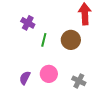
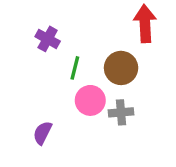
pink circle: (49, 74) -> (90, 100), moved
gray cross: (79, 81) -> (121, 112), moved, turned -32

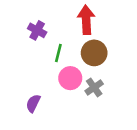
red arrow: (145, 24) -> (86, 20), moved
gray cross: (121, 112) -> (94, 87), turned -30

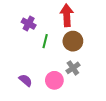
pink circle: (70, 78) -> (54, 80), moved
purple semicircle: (33, 103) -> (25, 80), turned 104

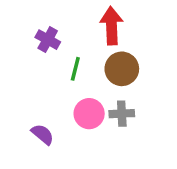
gray cross: (73, 68) -> (122, 114), turned 32
pink circle: (54, 80) -> (89, 114), moved

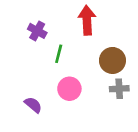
brown circle: (122, 69) -> (112, 60), moved
gray cross: (122, 114) -> (119, 89), moved

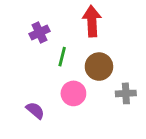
purple cross: (37, 31) -> (39, 33), turned 36
brown circle: (112, 60) -> (99, 67), moved

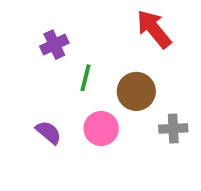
red arrow: (92, 21) -> (154, 29), moved, turned -36
purple semicircle: (35, 110) -> (48, 132), moved

